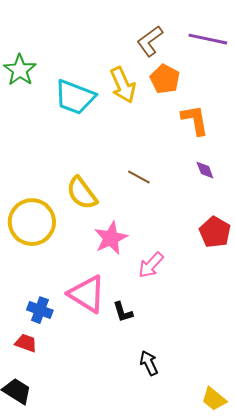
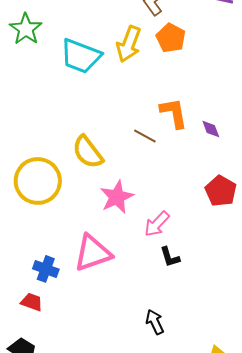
yellow arrow: (123, 85) -> (129, 44), turned 45
orange L-shape: (195, 120) -> (174, 113), moved
pink triangle: (87, 294) -> (93, 253), turned -51
black L-shape: (123, 312) -> (170, 257), moved

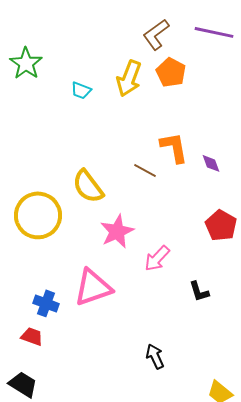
cyan trapezoid: (81, 56) -> (81, 90), size x0.5
black L-shape: (170, 257) -> (199, 291), moved

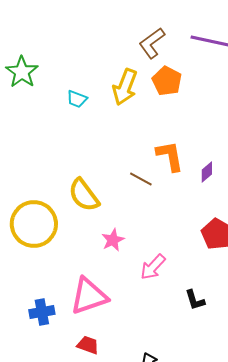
purple diamond: (211, 163) -> (207, 172), turned 70
pink star: (117, 231) -> (113, 240), size x0.7
blue cross: (46, 303) -> (42, 312), turned -30
red trapezoid: (32, 336) -> (88, 345), moved

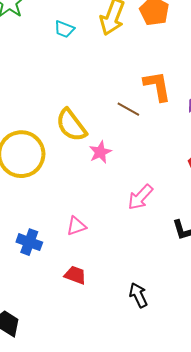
pink star: (113, 240) -> (100, 152), moved
pink triangle: (89, 296) -> (76, 226), size x0.5
blue cross: (42, 312) -> (29, 242), turned 30

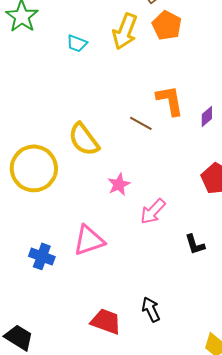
pink star: (100, 152) -> (119, 184), moved
pink triangle: (76, 226) -> (89, 240), size x1.6
red trapezoid: (75, 275) -> (106, 321), moved, size x1.4

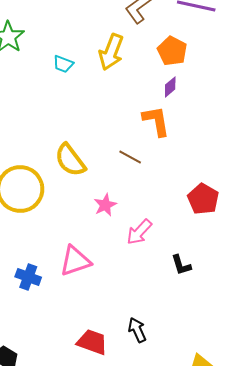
orange pentagon: (167, 25) -> (172, 51), moved
purple diamond: (207, 116) -> (170, 87), moved
brown line: (141, 123) -> (130, 157), moved

